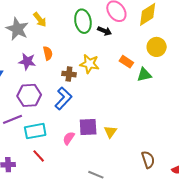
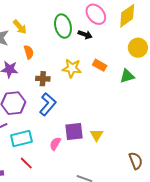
orange semicircle: (48, 53) -> (29, 52), moved
orange rectangle: (126, 62) -> (100, 65), moved
brown cross: (69, 74) -> (43, 79), moved

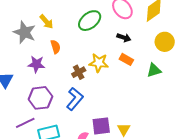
green ellipse: (63, 26) -> (90, 21), turned 65
black arrow: (85, 35) -> (124, 38), moved
brown cross: (43, 79) -> (79, 72), moved, turned -32

